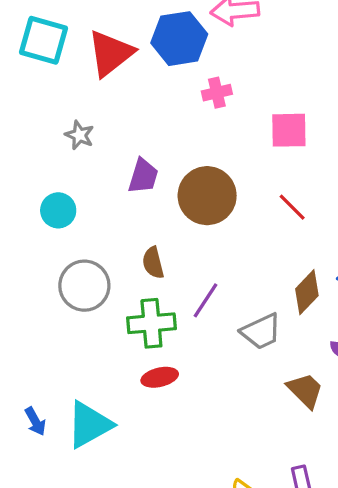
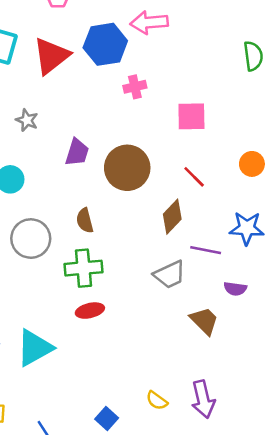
brown diamond: (307, 292) -> (172, 217), moved
purple line: (205, 300) -> (206, 250), moved, turned 68

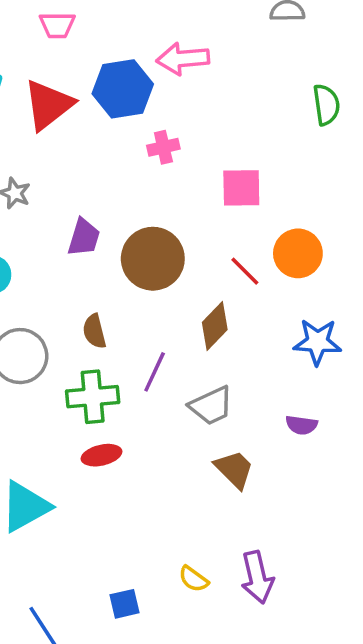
orange circle: (252, 164) -> (298, 253), moved, size x1.4
purple line: (206, 250) -> (155, 372), moved, turned -76
brown trapezoid: (204, 321) -> (234, 469), moved
blue square: (107, 419) -> (124, 604), turned 35

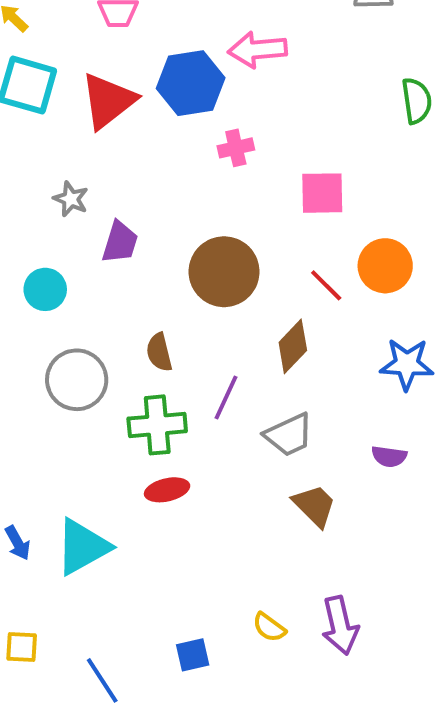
purple trapezoid: (84, 237) -> (120, 242), moved

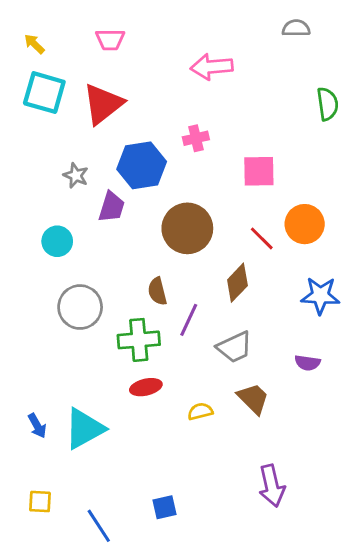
blue hexagon: (191, 83) -> (142, 165), moved
brown semicircle: (159, 352) -> (157, 291), moved
yellow semicircle: (269, 627) -> (200, 411), moved, turned 130

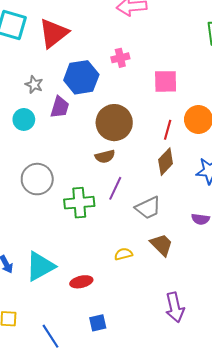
red line: (262, 238) -> (168, 130), turned 60
cyan circle: (57, 241) -> (24, 119), moved
brown diamond: (237, 283) -> (166, 162), moved
brown semicircle: (157, 291) -> (105, 156), moved, turned -90
red ellipse: (146, 387) -> (81, 282), moved

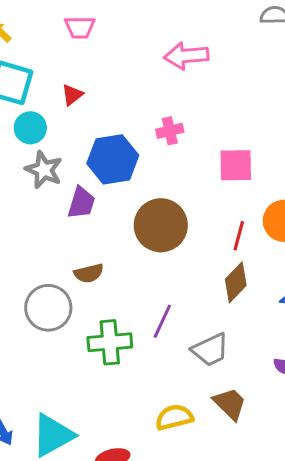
red triangle: (54, 33) -> (72, 95), size x0.5
gray star: (34, 85) -> (44, 170), size x1.4
cyan circle: (24, 119) -> (30, 128), moved
brown semicircle: (105, 156) -> (89, 273), moved
yellow semicircle: (123, 254) -> (174, 417), size x1.4

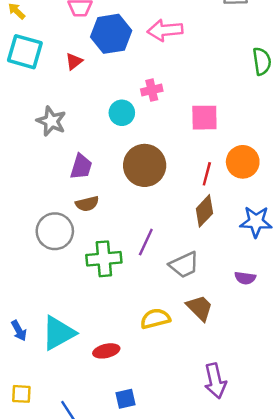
cyan circle: (30, 128) -> (122, 113), moved
blue hexagon: (113, 159) -> (111, 34), moved
purple trapezoid: (81, 203) -> (81, 167), moved

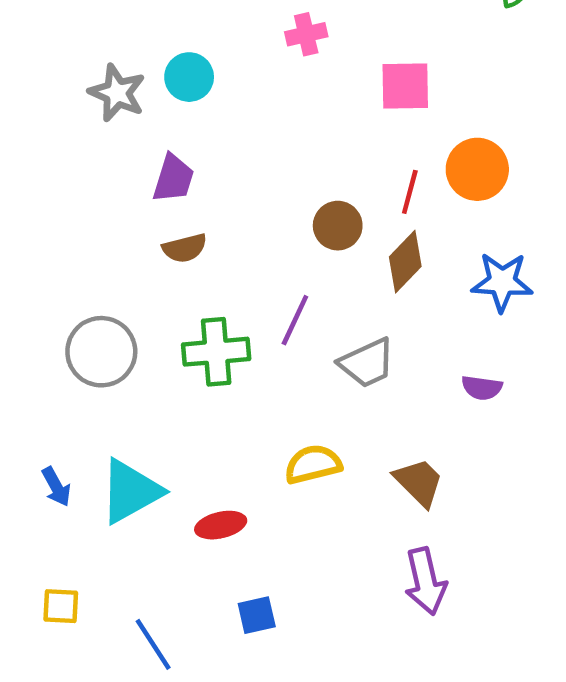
cyan circle: (122, 113) -> (189, 77), moved
brown circle: (145, 165) -> (338, 226), moved, size x0.6
gray circle: (55, 231) -> (101, 352), moved
brown trapezoid: (200, 308) -> (419, 482), moved

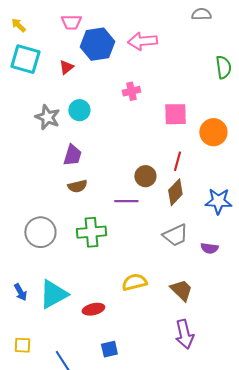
orange circle: (477, 169) -> (213, 132), moved
purple line: (295, 320) -> (126, 201), moved, turned 65
gray trapezoid: (367, 363) -> (175, 235), moved

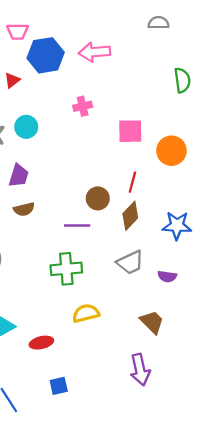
green cross: (91, 232) -> (66, 269), moved
brown trapezoid: (181, 290) -> (152, 322), moved

